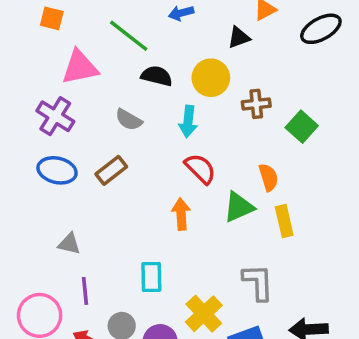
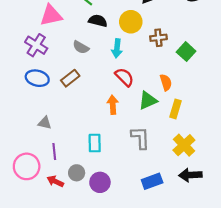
yellow rectangle: (284, 221) -> (175, 109), turned 30
gray L-shape: (258, 282) -> (140, 138), moved
yellow cross: (204, 314) -> (184, 145), moved

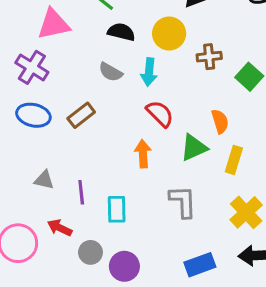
gray semicircle: (81, 47) -> (111, 72), moved
purple line: (54, 152) -> (81, 192), moved
red arrow: (55, 181) -> (60, 228), moved

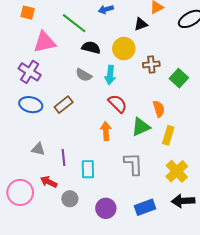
purple circle: (124, 266) -> (106, 208), moved

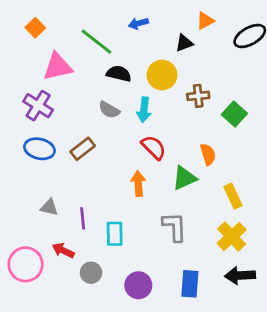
orange square: (28, 13) -> (35, 28), turned 32
yellow rectangle: (168, 135) -> (233, 196), moved, turned -42
blue rectangle: (145, 207) -> (190, 284), turned -66

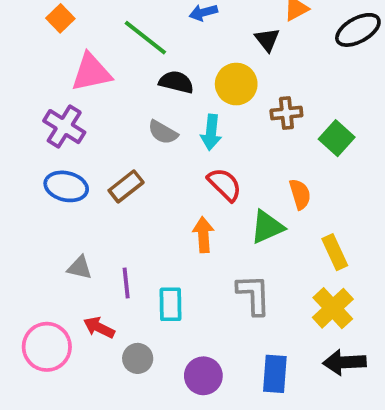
black triangle: (184, 43) -> (267, 40), turned -48

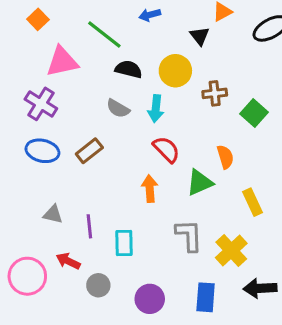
yellow cross: (333, 308) -> (231, 251), moved

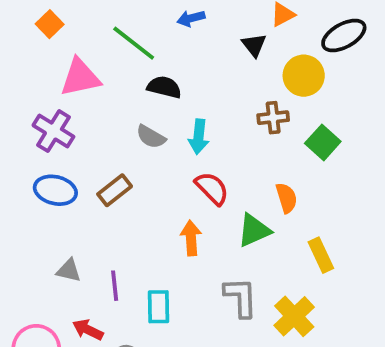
yellow circle: (175, 71) -> (304, 76), moved

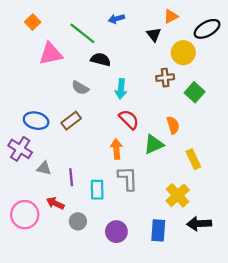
purple cross: (53, 131) -> (20, 149), moved
gray semicircle: (151, 137) -> (80, 88), moved
gray L-shape: (241, 297) -> (128, 178), moved

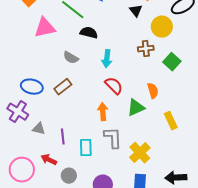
yellow cross: (178, 195) -> (140, 153), moved

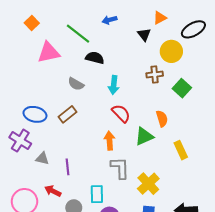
cyan rectangle: (86, 148) -> (97, 194), moved

